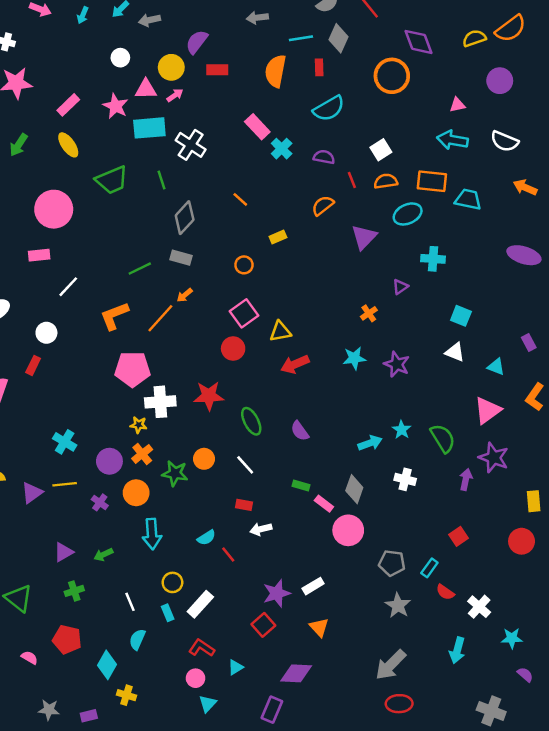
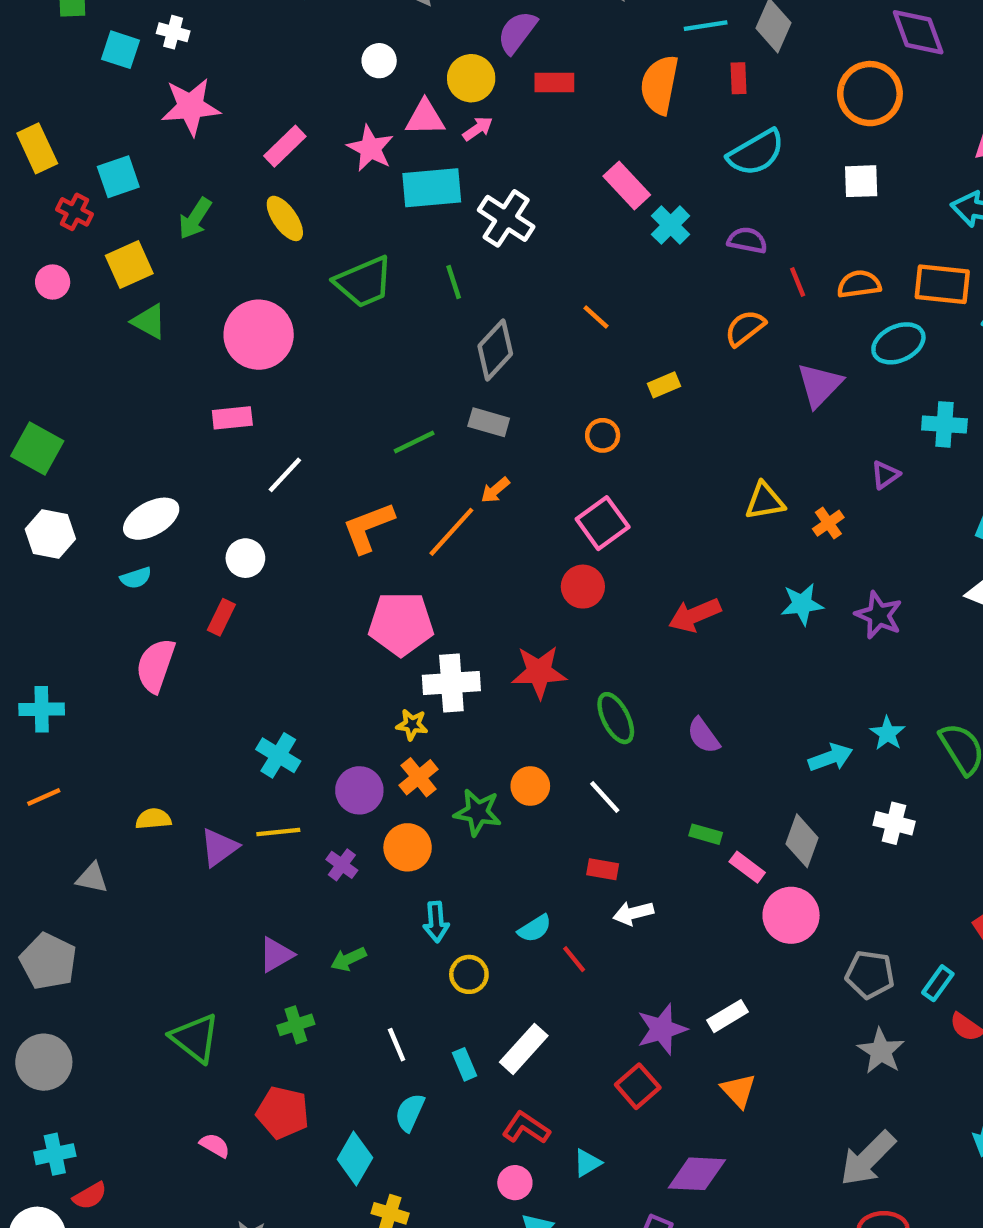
white square: (381, 150) -> (861, 181), moved, turned 30
yellow triangle: (280, 332) -> (765, 501), moved
cyan arrow: (152, 534) -> (436, 922), size x0.7
yellow circle: (172, 582) -> (469, 974), moved

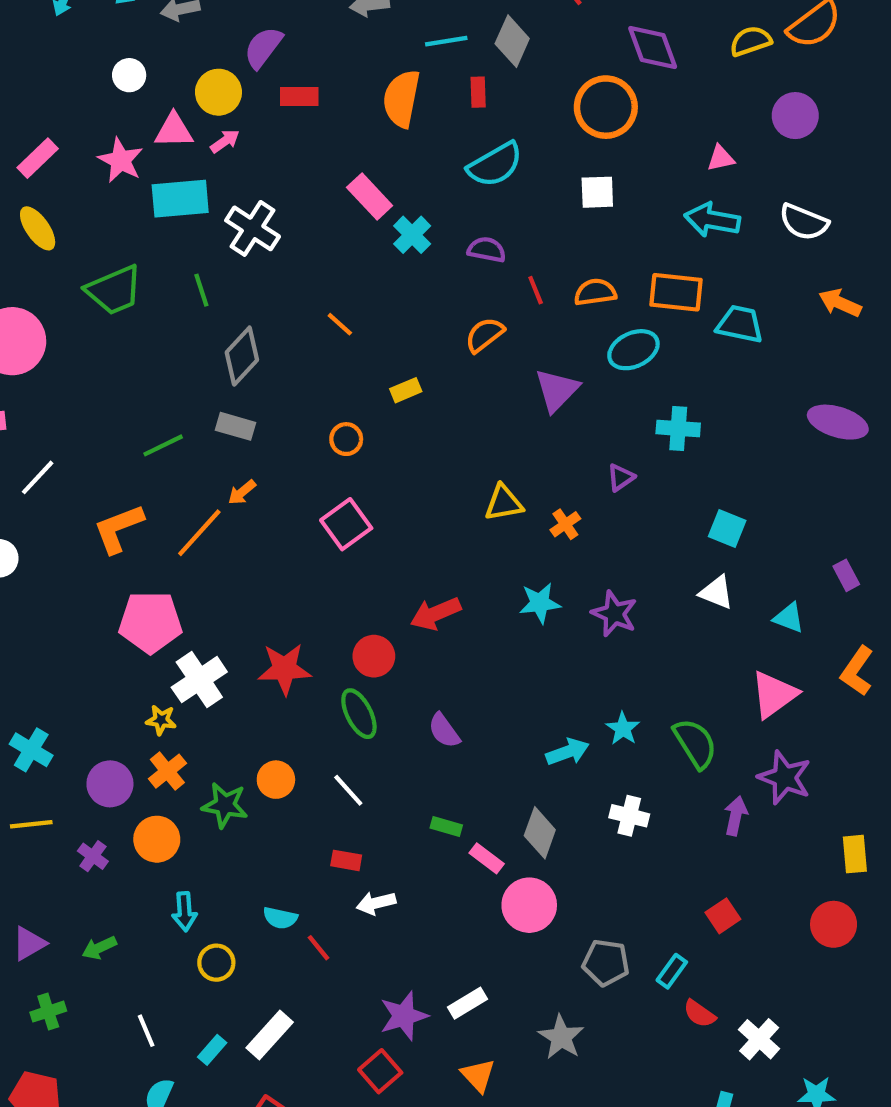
red circle: (583, 587) -> (374, 656), moved
white cross: (451, 683) -> (199, 680), turned -30
cyan semicircle: (535, 928) -> (280, 918), turned 44
gray star: (881, 1051) -> (561, 1037), moved
cyan rectangle: (465, 1064) -> (212, 1050), turned 64

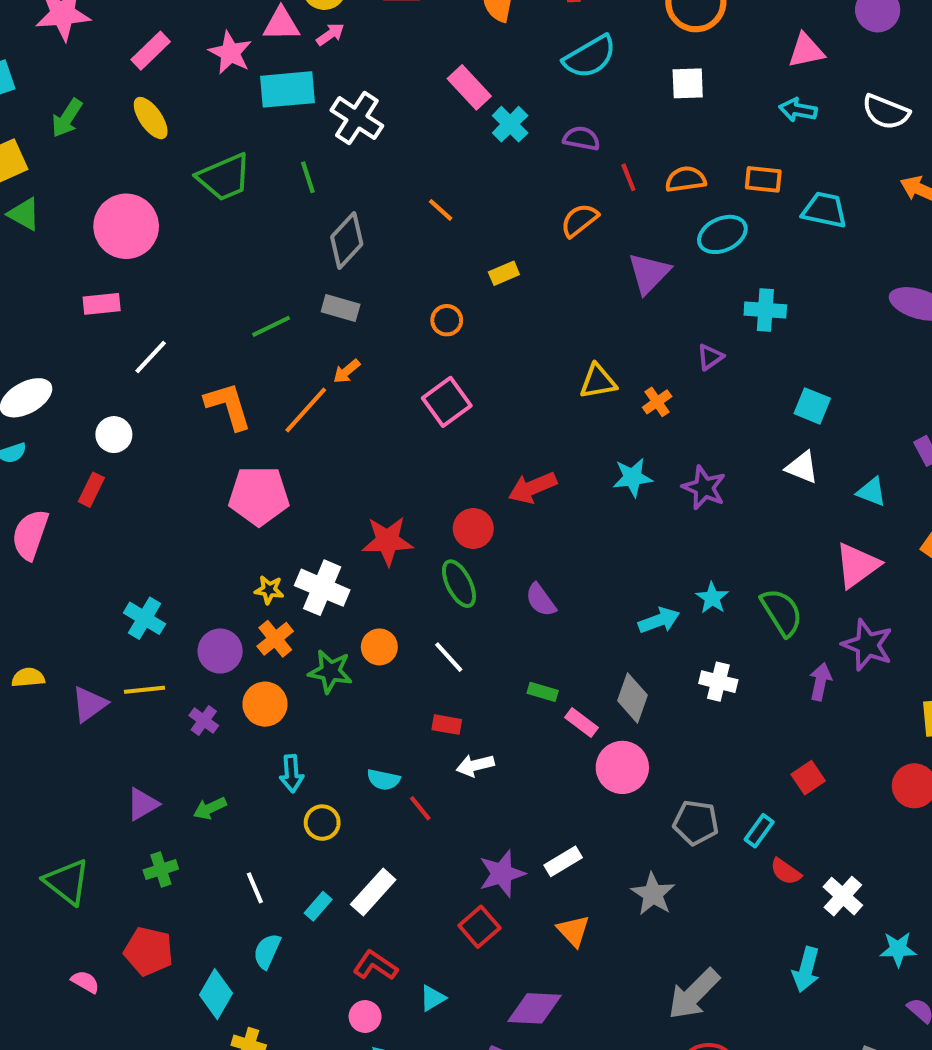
pink triangle: (721, 158) -> (806, 51), size x1.4
cyan arrow: (712, 220) -> (798, 110), size x0.7
orange rectangle: (676, 292) -> (763, 179), size x0.7
orange L-shape: (118, 528) -> (228, 406), turned 94
white cross: (199, 680) -> (322, 588), moved, turned -33

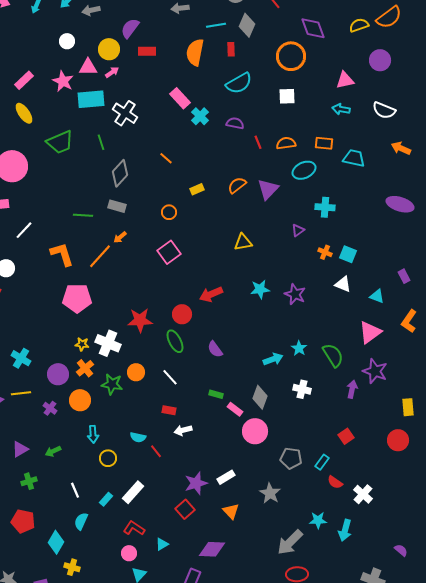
orange semicircle: (579, 220) -> (237, 185), moved
green line: (271, 326) -> (83, 215), turned 30
orange cross: (657, 402) -> (325, 252), moved, turned -32
cyan star: (898, 949) -> (318, 520), moved

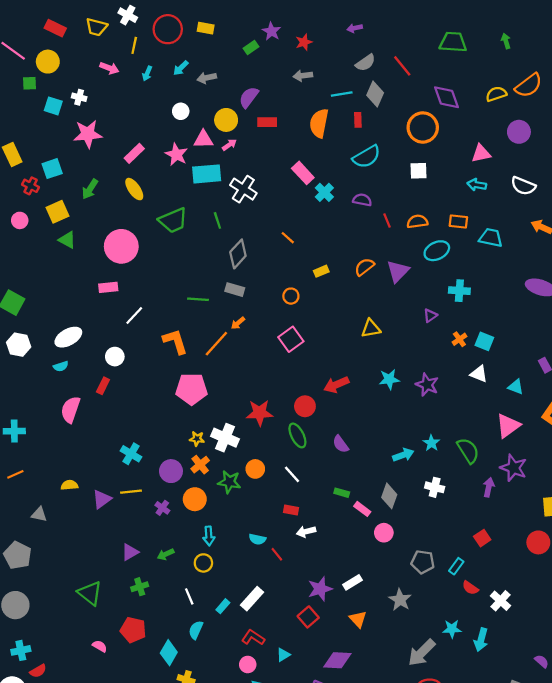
orange cross: (325, 252) -> (459, 339), turned 32
pink circle: (255, 431) -> (384, 533), size x0.7
yellow circle: (108, 458) -> (203, 563), moved

